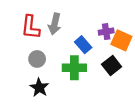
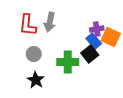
blue rectangle: (83, 45) -> (94, 41), moved
black square: (112, 66) -> (90, 54), moved

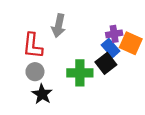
red L-shape: (28, 25) -> (33, 46), moved
gray circle: (34, 54) -> (35, 72), moved

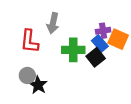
gray circle: (35, 72) -> (27, 75), moved
green cross: (80, 73) -> (73, 50), moved

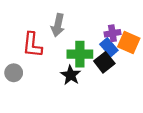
gray circle: (27, 75) -> (14, 73), moved
black star: (38, 85) -> (71, 75), moved

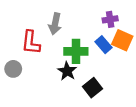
purple cross: (112, 33) -> (110, 19), moved
black square: (104, 62) -> (92, 88), moved

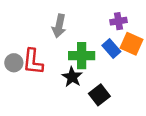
red L-shape: (31, 42) -> (33, 62), moved
gray circle: (13, 69) -> (14, 63), moved

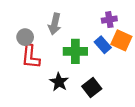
gray circle: (14, 63) -> (25, 37), moved
black star: (72, 77) -> (59, 82), moved

